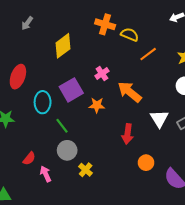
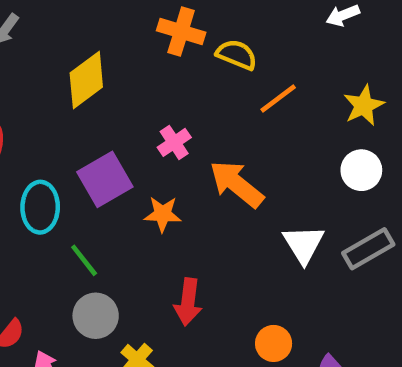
red arrow: (128, 134) -> (188, 302), moved

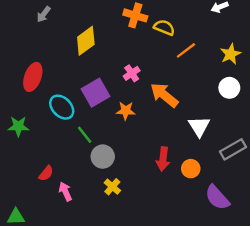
cyan ellipse: (40, 207) -> (62, 107), turned -45
gray rectangle: (368, 249) -> (233, 149), moved
red arrow: (188, 302) -> (163, 159), moved
gray circle: (96, 316) -> (103, 157), moved
orange circle: (274, 343) -> (191, 169), moved

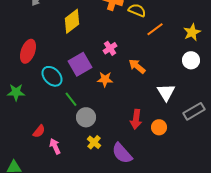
orange arrow: (164, 95) -> (137, 66), size x0.7
purple semicircle: (217, 198) -> (122, 153), moved

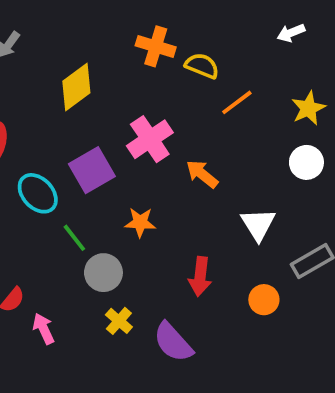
pink cross: (110, 48) -> (150, 139), size x1.6
orange star: (105, 79) -> (140, 222), moved
orange circle: (159, 127) -> (264, 300), moved

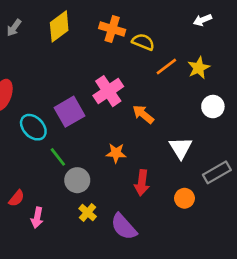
yellow diamond: (76, 87) -> (59, 26), moved
yellow star: (308, 108) -> (199, 68), moved
orange star: (140, 222) -> (116, 153), moved
pink arrow: (44, 329) -> (37, 218), turned -144

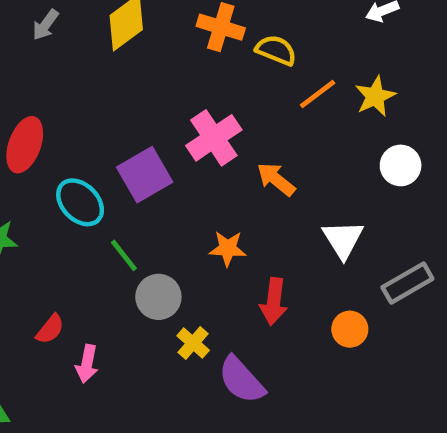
yellow cross: (88, 212) -> (193, 343), moved

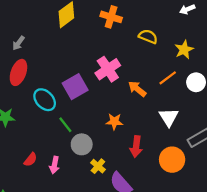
gray arrow: (45, 25) -> (18, 43), moved
yellow semicircle: (276, 50) -> (148, 37), moved
orange line: (318, 94) -> (168, 78), moved
orange circle: (350, 329) -> (172, 160), size x1.5
pink arrow: (87, 364) -> (54, 165), moved

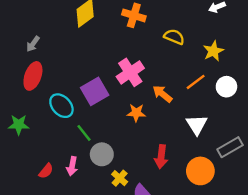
orange star: (114, 121) -> (136, 113), moved
pink arrow: (54, 165) -> (72, 166), moved

